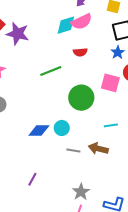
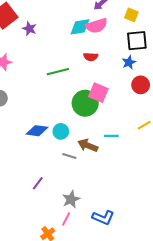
purple star: (18, 34) -> (29, 29), size x0.6
pink square: (110, 83) -> (98, 93), moved
brown arrow: (98, 149) -> (88, 145), moved
purple line: (32, 179) -> (38, 183), moved

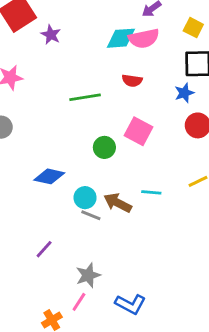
green circle: (85, 103) -> (104, 147), moved, size x0.6
cyan circle: (61, 131) -> (85, 198), moved

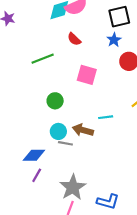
red semicircle: (132, 81) -> (74, 39), turned 48
green circle: (104, 147) -> (55, 101), moved
blue diamond: (49, 176) -> (34, 155), moved
gray star: (88, 275) -> (73, 187), size x1.4

